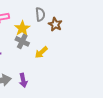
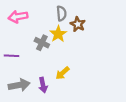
yellow star: (22, 28) -> (58, 34), moved
yellow arrow: (41, 52) -> (63, 73), moved

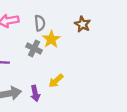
gray semicircle: (61, 13) -> (40, 23), moved
brown star: (78, 24) -> (82, 24), moved

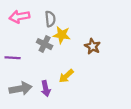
brown star: (82, 24) -> (92, 46), moved
yellow star: (51, 39) -> (62, 35), turned -30

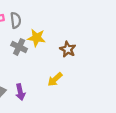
gray semicircle: (50, 19) -> (16, 20), moved
yellow arrow: (66, 76) -> (55, 79), moved

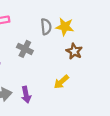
gray semicircle: (16, 20) -> (46, 27), moved
yellow star: (36, 38) -> (65, 27), moved

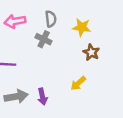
gray semicircle: (46, 27) -> (51, 19), moved
gray cross: (25, 49) -> (44, 39), moved

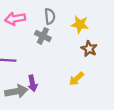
purple arrow: (42, 96) -> (32, 83), moved

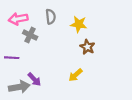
gray cross: (43, 36) -> (30, 35), moved
purple arrow: (32, 83) -> (34, 79), turned -32

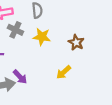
yellow star: (79, 24) -> (42, 37), moved

